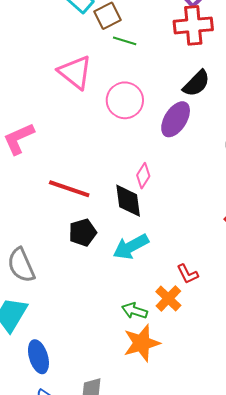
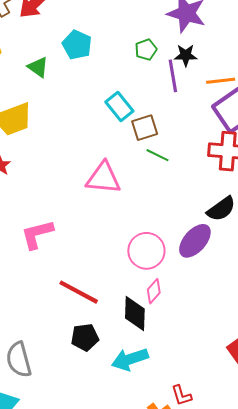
pink triangle: (75, 72) -> (103, 178), turned -42
pink circle: (125, 100) -> (146, 251), moved

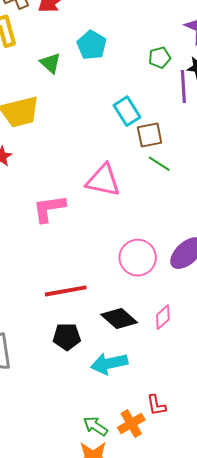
pink L-shape: (37, 234) -> (49, 208), moved
pink diamond: (154, 291) -> (163, 317), moved
red line: (79, 292) -> (66, 291), turned -45
black diamond: (135, 313) -> (119, 318), turned -57

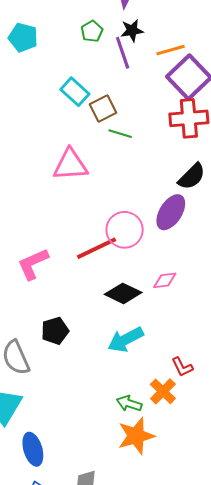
pink L-shape: (49, 208) -> (33, 264), moved
red line: (66, 291) -> (97, 248), moved
pink diamond: (163, 317) -> (165, 280), turned 50
black pentagon: (67, 337) -> (55, 331), moved

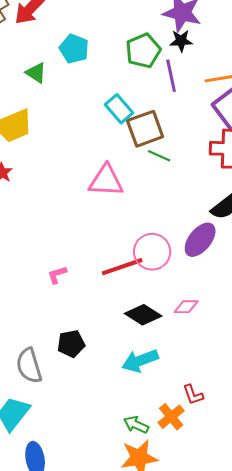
green pentagon: (92, 31) -> (143, 51), size x1.6
black star: (132, 31) -> (181, 41), moved
brown square: (103, 108) -> (145, 129), size x1.4
pink L-shape: (33, 264) -> (57, 275), size x0.6

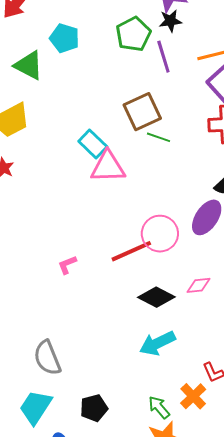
green triangle: (36, 73) -> (29, 65), size x1.4
cyan rectangle: (119, 109) -> (93, 144), moved
black pentagon: (71, 344) -> (94, 408), moved
green arrow: (136, 425) -> (159, 407), turned 30

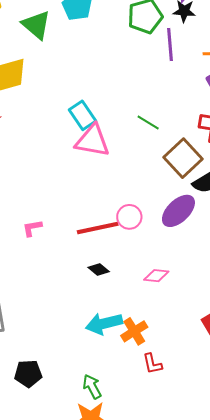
brown square: (142, 112) -> (183, 158), moved, turned -30
pink circle: (160, 234) -> (129, 217), size x0.7
black diamond: (156, 297) -> (99, 269), moved, size x0.6
orange cross: (193, 396) -> (134, 331), moved

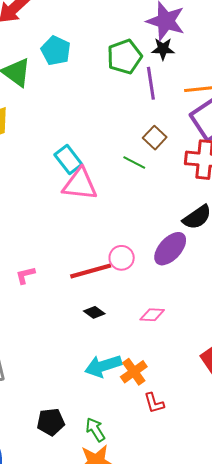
brown square: (183, 158) -> (155, 138), moved, size x0.6
black pentagon: (28, 374) -> (51, 422), moved

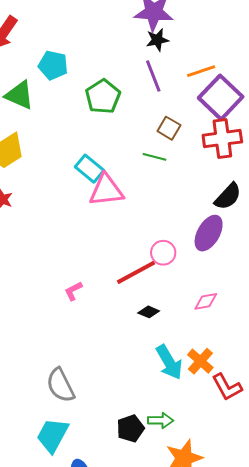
green pentagon: (124, 57) -> (103, 96), moved
cyan arrow: (103, 366) -> (169, 362), turned -90
red L-shape: (154, 403) -> (227, 387), size x1.4
green arrow: (95, 430) -> (161, 420), moved, turned 135

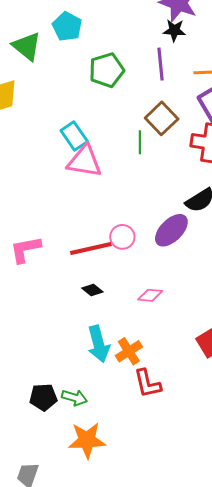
brown square: (169, 128) -> (162, 118), size x1.4
green line: (154, 157) -> (140, 142), turned 60
pink L-shape: (73, 291) -> (25, 249), size x1.6

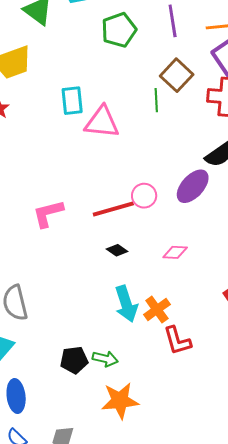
cyan rectangle: (74, 136) -> (72, 101), moved, turned 32

